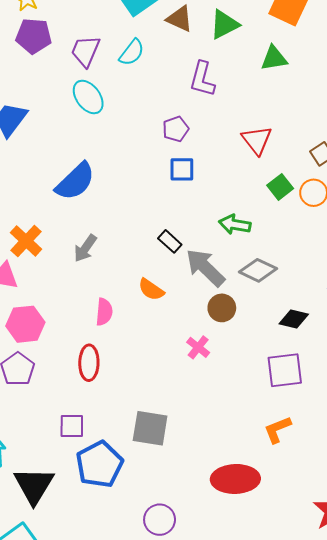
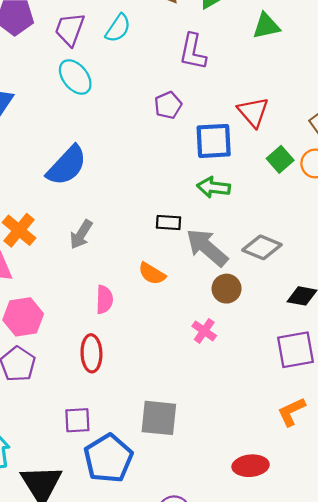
blue square: (182, 169) -> (214, 141), moved, size x1.4
green arrow: (235, 225) -> (214, 187), moved
black rectangle: (170, 241) -> (169, 223), turned -35
red ellipse: (235, 479) -> (251, 466), size x0.7

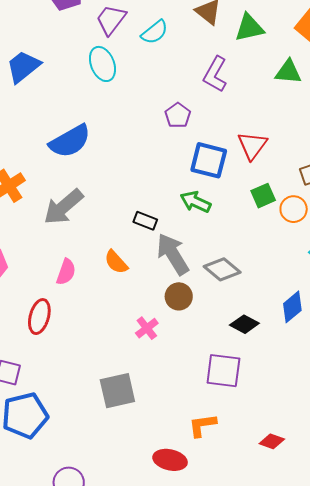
purple pentagon: (168, 105) -> (178, 115), turned -30
gray arrow: (81, 234) -> (63, 207), size x1.5
gray square: (159, 418) -> (117, 391), moved, turned -36
red ellipse: (251, 466) -> (170, 460), moved

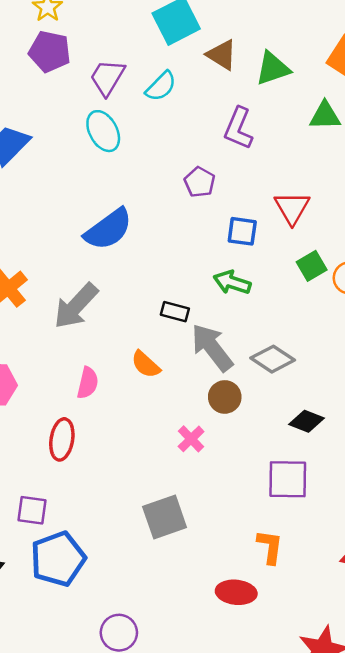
blue semicircle: (70, 141) -> (108, 229), moved
blue square: (209, 160) -> (242, 231), size x0.7
orange L-shape: (202, 425) -> (270, 547), turned 112

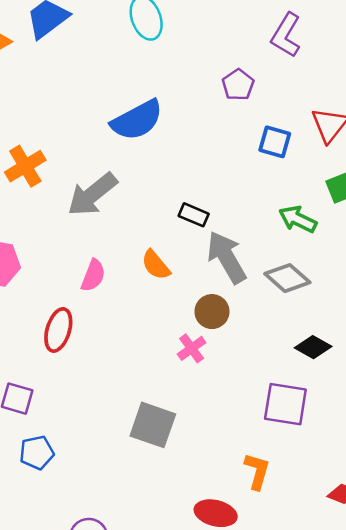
green arrow: (232, 282) -> (298, 219), moved
brown circle: (225, 397) -> (212, 312), moved
gray square: (165, 517) -> (153, 425), turned 30
blue pentagon: (58, 559) -> (37, 453), size x0.6

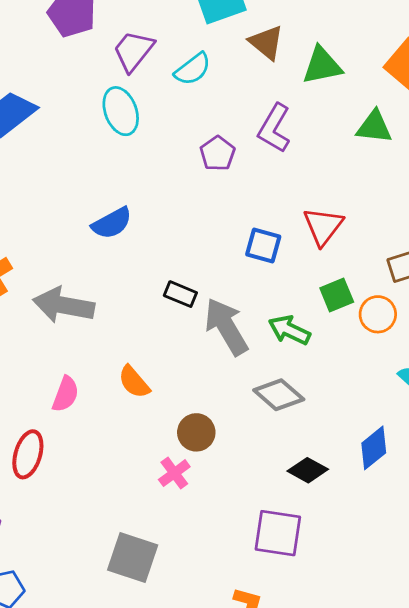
purple pentagon: (238, 85) -> (218, 153), moved
blue semicircle: (137, 120) -> (112, 223), size x0.7
gray arrow: (92, 194) -> (64, 305), turned 50
black rectangle: (194, 215) -> (180, 294), moved
gray arrow: (227, 257) -> (226, 327), moved

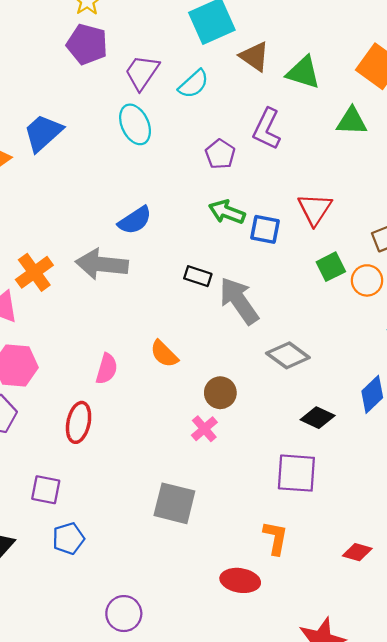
green triangle: (322, 66) -> (303, 72), turned 33
gray arrow: (64, 305) -> (102, 264), moved
green arrow: (289, 330) -> (227, 212), moved

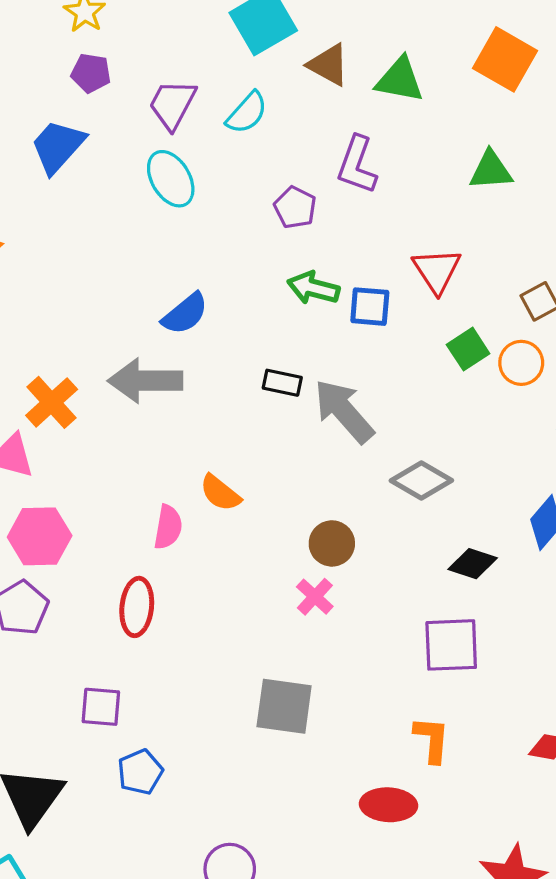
purple pentagon: (87, 44) -> (91, 73), size x0.7
green triangle: (352, 121) -> (491, 170), moved
blue trapezoid: (43, 133) -> (58, 146), moved
orange semicircle: (164, 354) -> (220, 493), moved

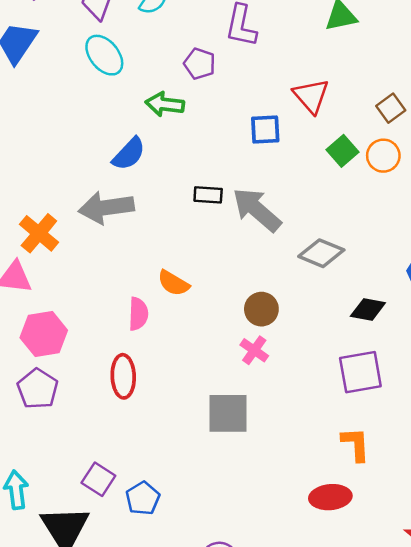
green arrow: (313, 288) -> (165, 104), moved
gray square: (284, 706) -> (228, 413), moved
purple square: (101, 707) -> (98, 479), moved, turned 36

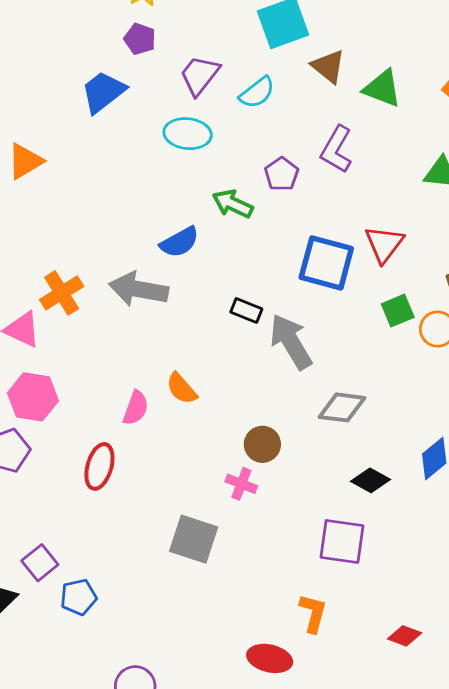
cyan ellipse: (104, 55) -> (188, 134), turned -63
blue square: (265, 129) -> (326, 263), size x1.6
gray diamond: (321, 253) -> (342, 407), turned -33
pink cross: (254, 350) -> (241, 484), turned -32

